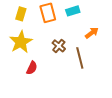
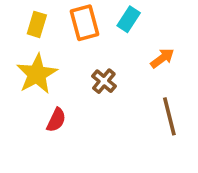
cyan rectangle: (73, 11) -> (129, 19), turned -40
brown line: (80, 58) -> (169, 116), moved

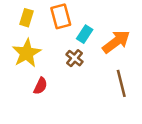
cyan rectangle: (129, 19) -> (85, 34), moved
orange arrow: (162, 58) -> (116, 42), size x1.6

